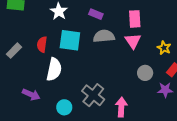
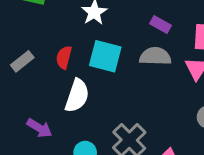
purple rectangle: (96, 14) -> (161, 25), moved

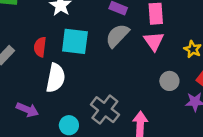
gray semicircle: (155, 56) -> (117, 36), turned -40

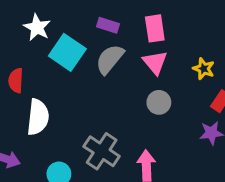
cyan square: (75, 41) -> (67, 52), moved, turned 32
gray circle: (169, 81) -> (159, 102), moved

